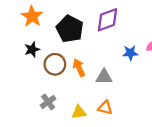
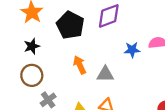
brown circle: (55, 64) -> (32, 75), moved

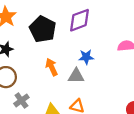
blue star: (132, 50) -> (86, 57), moved

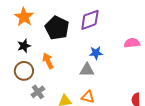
orange arrow: (52, 67) -> (48, 61), moved

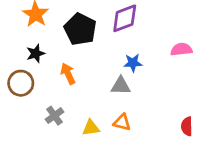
brown circle: (24, 71) -> (21, 83), moved

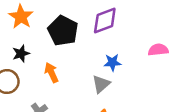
gray triangle: (121, 86) -> (101, 84), turned -42

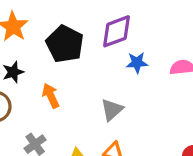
blue star: (112, 62) -> (137, 63), moved

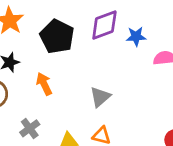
blue star: (137, 63) -> (136, 36), moved

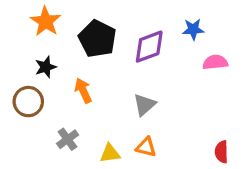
purple diamond: (104, 25) -> (149, 47), moved
blue star: (136, 36) -> (193, 29), moved

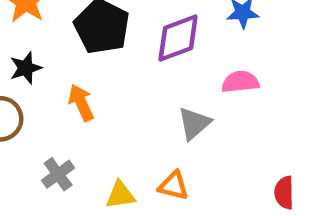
pink semicircle: (215, 62) -> (240, 82), moved
gray triangle: (145, 105) -> (194, 123), moved

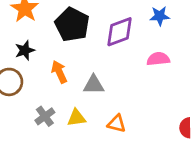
gray triangle: (194, 123) -> (94, 85), moved, turned 40
yellow triangle: (120, 195) -> (76, 118), moved

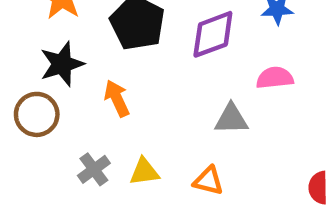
black star: (25, 50) -> (62, 64), size x1.4
gray triangle: (94, 85) -> (231, 119), moved

